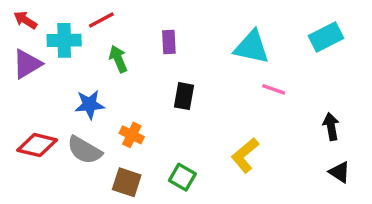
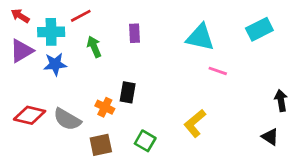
black rectangle: (184, 96) -> (128, 92), moved
blue star: (90, 105) -> (55, 64), moved
black arrow: (331, 126) -> (281, 100), moved
brown square: (127, 182) -> (101, 145), turned -30

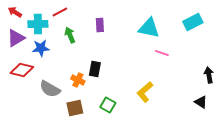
red diamond: (30, 115) -> (22, 70), moved

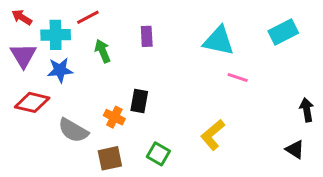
purple triangle: (16, 38) -> (23, 55), turned -30

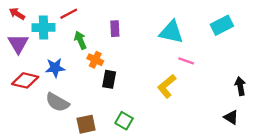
blue star: (60, 70) -> (55, 68), moved
orange cross: (114, 117) -> (95, 60), moved
yellow L-shape: (213, 135) -> (167, 86), moved

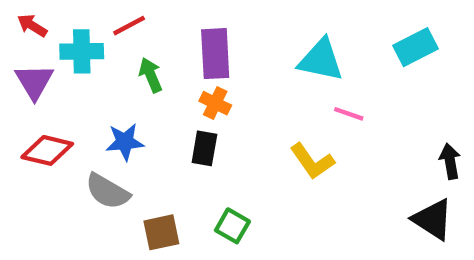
purple rectangle: (115, 29) -> (215, 54), size x1.6
orange cross: (95, 60) -> (215, 103), moved
blue star: (55, 68) -> (125, 142), moved
yellow L-shape: (167, 86) -> (312, 161), turned -85
black triangle: (231, 117) -> (433, 219), size x1.5

